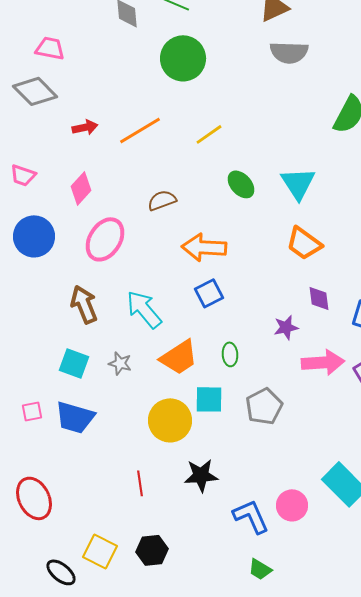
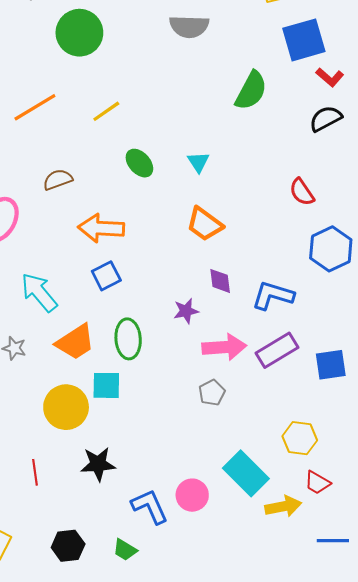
cyan triangle: (298, 183) -> (198, 162), size x0.6
green ellipse: (230, 354) -> (128, 339), size x1.6
gray pentagon: (264, 406) -> (212, 393), moved, size x0.7
black hexagon: (152, 550) -> (68, 546), moved
green trapezoid: (260, 569) -> (125, 550), moved

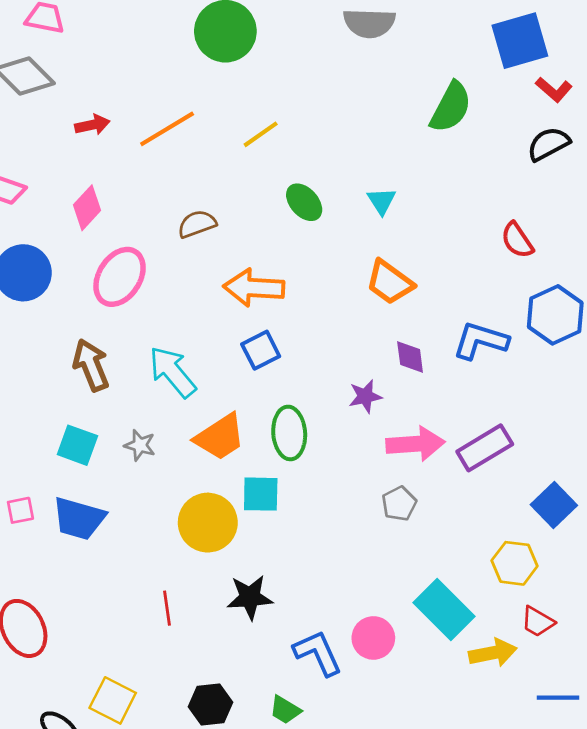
blue L-shape: (273, 295) -> (481, 341), moved
blue square: (331, 365) -> (554, 505), moved, turned -36

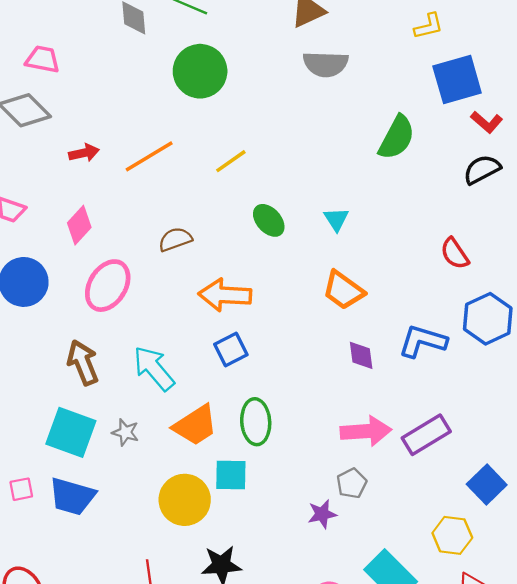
purple star: (365, 396) -> (322, 514), moved
cyan square: (77, 445) -> (71, 432), size x1.4

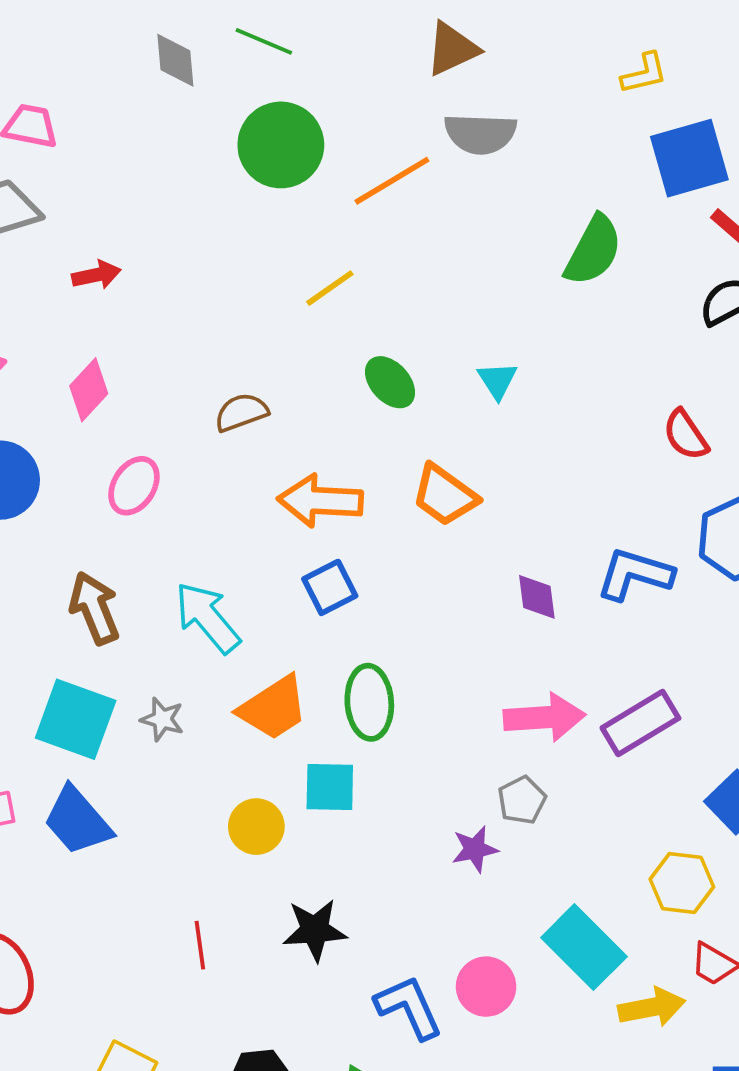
orange line: (149, 156) -> (392, 181), moved
pink ellipse: (108, 286) -> (134, 486), size x0.7
orange trapezoid: (343, 290) -> (445, 495), moved
blue trapezoid: (72, 496) -> (77, 821), turned 33
yellow circle: (185, 500) -> (256, 827), size x0.7

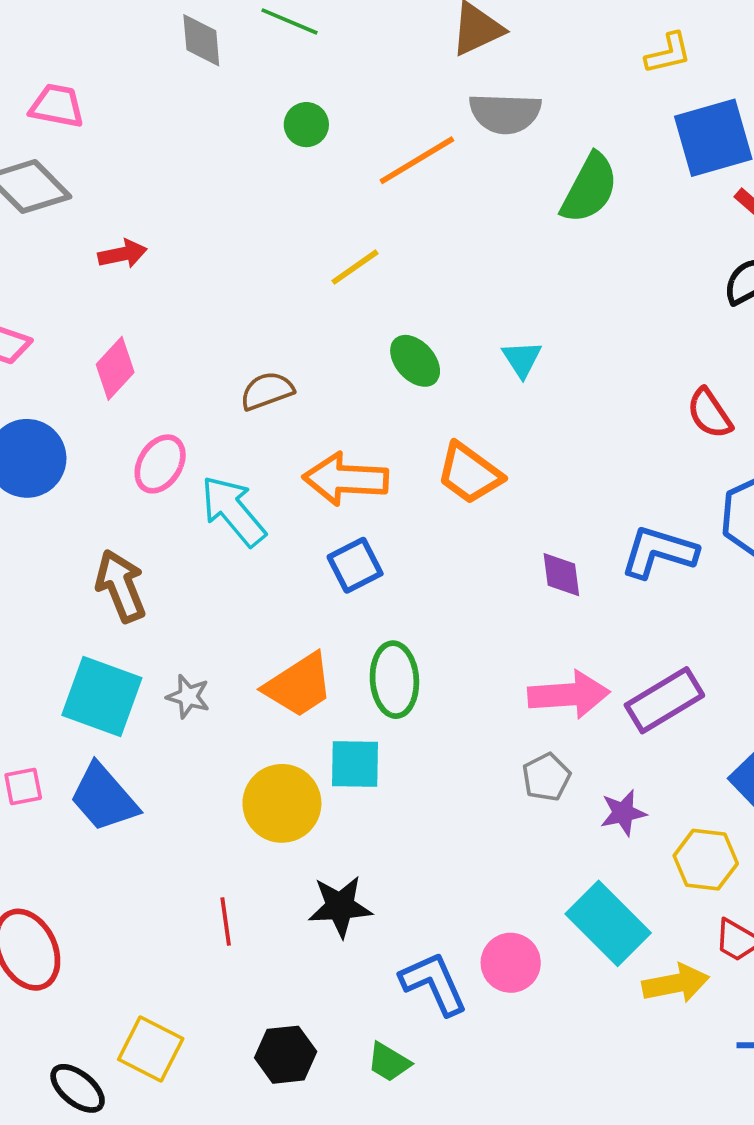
green circle: (281, 145) -> (306, 125), size x0.5
green semicircle: (593, 250) -> (589, 188), moved
cyan arrow: (207, 618) -> (233, 511), moved
yellow circle: (256, 827) -> (282, 803), size x1.4
purple star: (475, 849) -> (623, 813), moved

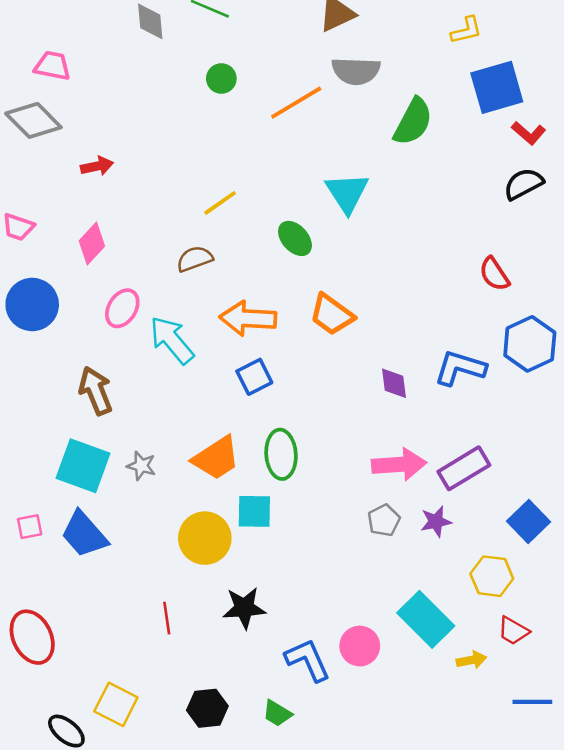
yellow line: (355, 267) -> (220, 203), moved
cyan triangle: (522, 359) -> (347, 193), moved, size x1.6
purple star: (623, 813) -> (436, 522), moved
yellow arrow: (676, 983) -> (471, 660), size x0.7

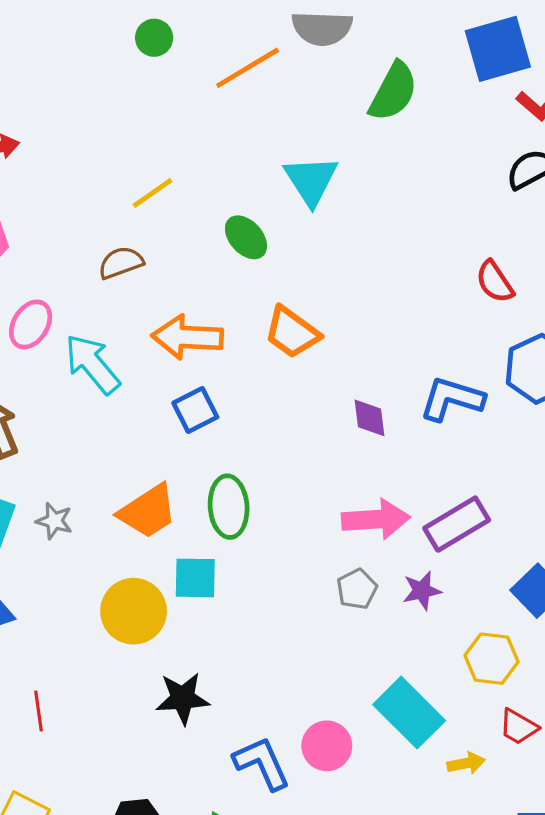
red line: (167, 618) -> (38, 711), moved

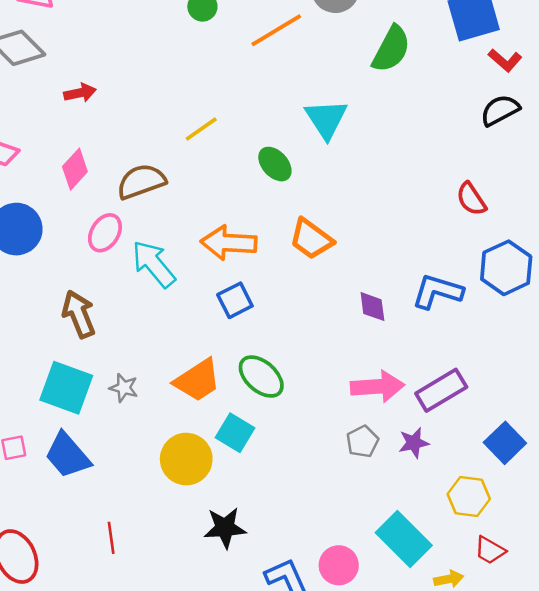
brown semicircle: (121, 263) -> (141, 182), moved, size x1.4
green ellipse: (229, 507) -> (261, 377), turned -45
cyan square: (195, 578) -> (235, 433), turned 30

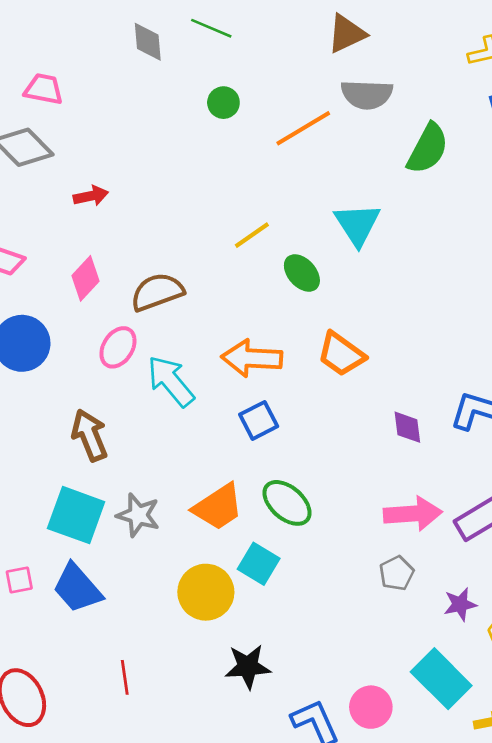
yellow line: (201, 129) -> (252, 235), moved
gray star: (124, 388) -> (138, 515), size x1.4
purple star: (414, 443) -> (460, 604), moved

